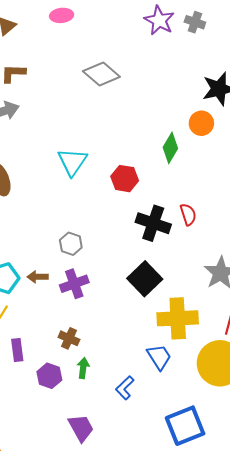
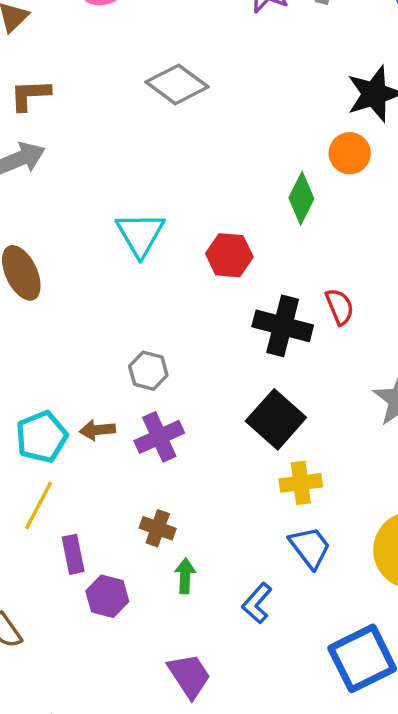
yellow cross: (178, 318) -> (301, 483), moved, size x0.6
purple hexagon: (49, 376) -> (107, 596), moved

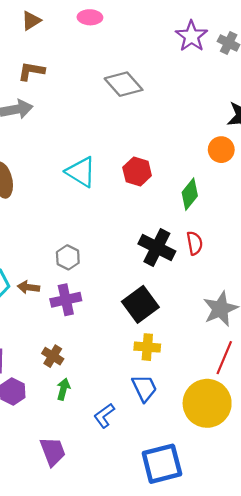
green diamond: (301, 198) -> (190, 194), moved
cyan triangle: (140, 234) -> (81, 172), turned -40
red hexagon: (229, 255) -> (137, 172), moved

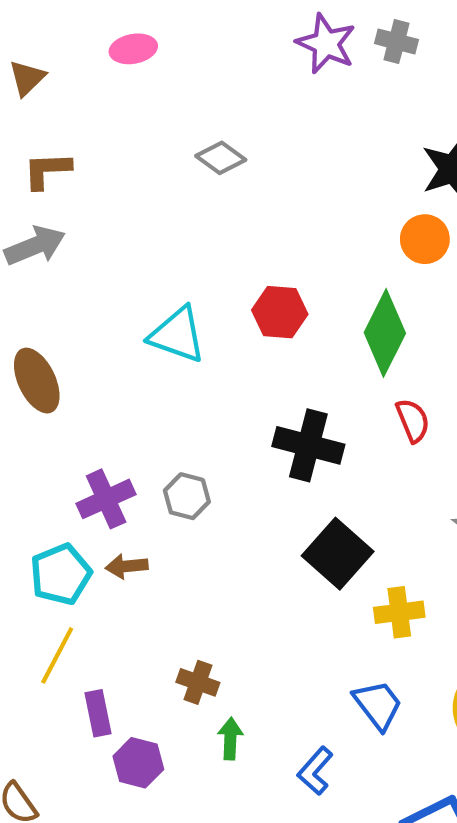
gray diamond: (124, 84) -> (221, 158), size x0.7
green diamond: (190, 194) -> (385, 333), size x1.4
black cross: (157, 247) -> (308, 445), moved
purple cross: (66, 300) -> (106, 499), moved
yellow cross: (147, 347) -> (399, 612), moved

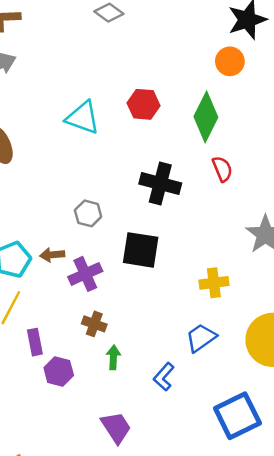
purple cross: (106, 499) -> (85, 274), moved
black square: (338, 554) -> (141, 250), moved, turned -33
blue trapezoid: (378, 705) -> (201, 338), turned -88

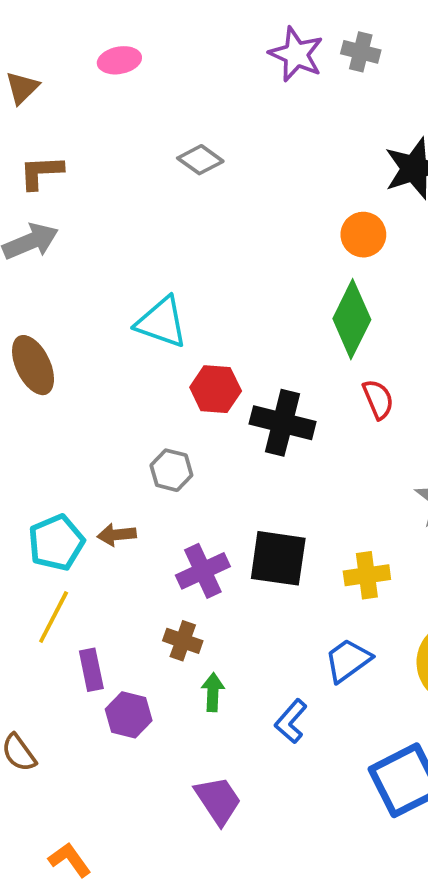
orange circle: (230, 61) -> (363, 235), moved
red hexagon: (144, 104) -> (216, 389), moved
black square: (141, 250) -> (278, 558), moved
purple cross: (85, 274) -> (203, 571), moved

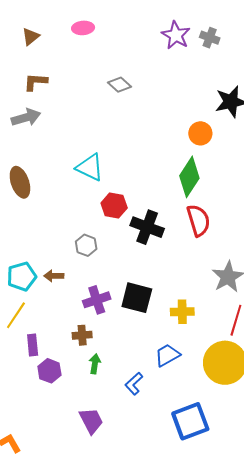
red semicircle: (378, 399) -> (198, 220), size x1.5
brown cross: (183, 641) -> (82, 335), turned -30

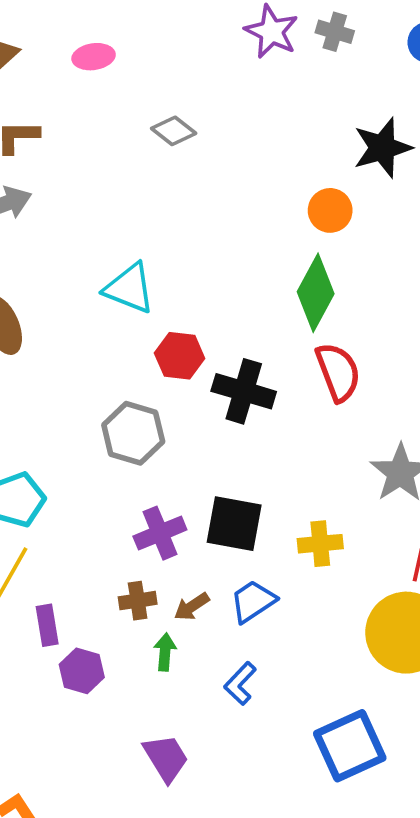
pink ellipse: (83, 28) -> (94, 57), moved
gray hexagon: (86, 245) -> (133, 433), size x1.5
brown arrow: (54, 276) -> (192, 607), moved, turned -30
blue trapezoid: (167, 355) -> (253, 601), moved

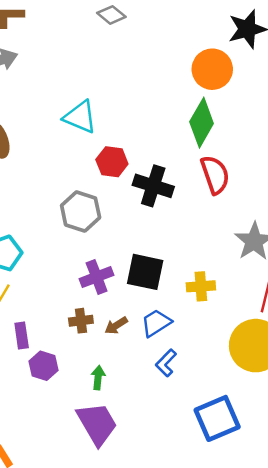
orange circle: (330, 210) -> (212, 69), size x1.4
green arrow: (165, 652) -> (98, 378), moved
blue L-shape: (240, 683) -> (166, 363), moved
purple trapezoid: (166, 758) -> (97, 424), size x1.4

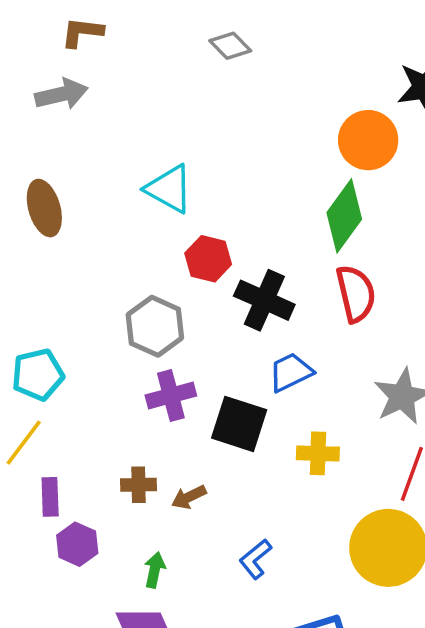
purple cross: (97, 277) -> (171, 395), moved
blue trapezoid: (156, 323) -> (291, 372), moved

